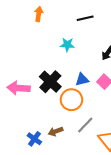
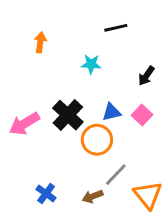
orange arrow: (39, 14) -> (40, 42), moved
pink arrow: (19, 88) -> (24, 124), turned -35
brown arrow: (56, 131) -> (93, 196), moved

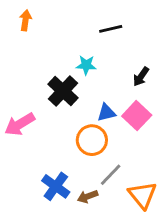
orange arrow: (40, 42) -> (25, 20), moved
black cross: (68, 115) -> (63, 91), moved
pink square: (142, 115) -> (137, 116), size x1.4
blue cross: (46, 194) -> (56, 186), moved, size x1.4

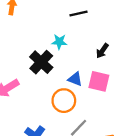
blue triangle: (106, 113) -> (75, 79), turned 35
pink square: (137, 116) -> (99, 81), turned -30

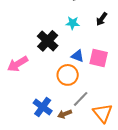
cyan star: (59, 42) -> (73, 23), moved
black arrow: (102, 51) -> (102, 19), moved

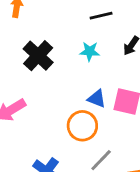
black cross: (48, 41) -> (38, 56), moved

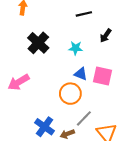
cyan star: (90, 51) -> (76, 48), moved

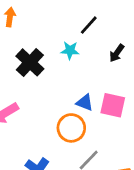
black line: (84, 14) -> (89, 25), turned -35
cyan star: (76, 48) -> (70, 50), moved

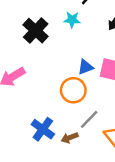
blue triangle: (85, 103) -> (85, 67), turned -42

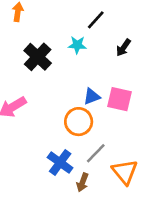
blue cross: (43, 129) -> (60, 163), moved
brown arrow: (70, 138) -> (83, 182), moved, turned -49

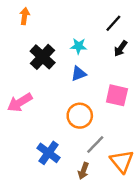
black line: (96, 20) -> (113, 23), moved
blue triangle: (92, 96) -> (79, 74), moved
blue cross: (60, 163) -> (49, 153), moved

